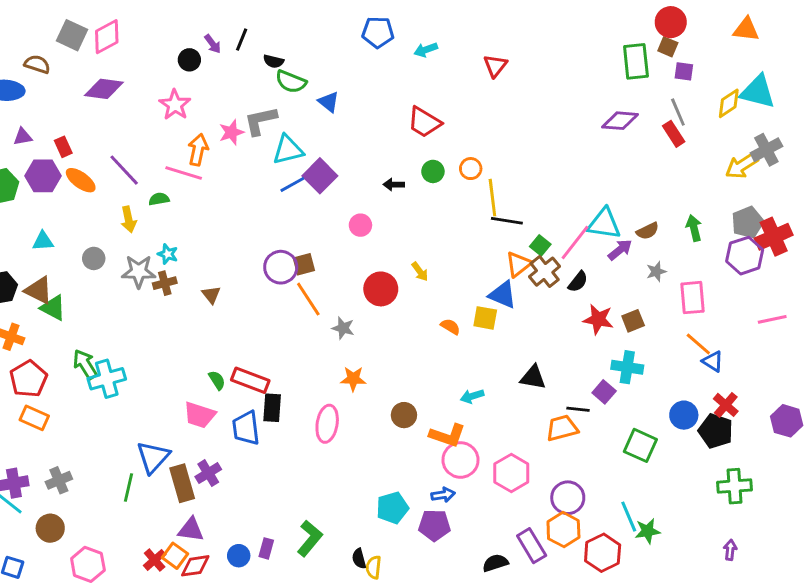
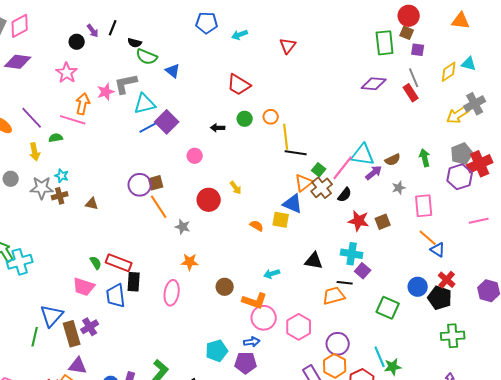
cyan triangle: (758, 92) -> (469, 64), size x0.6
brown triangle: (211, 295) -> (92, 204), turned -40
cyan cross: (627, 367) -> (352, 254), moved

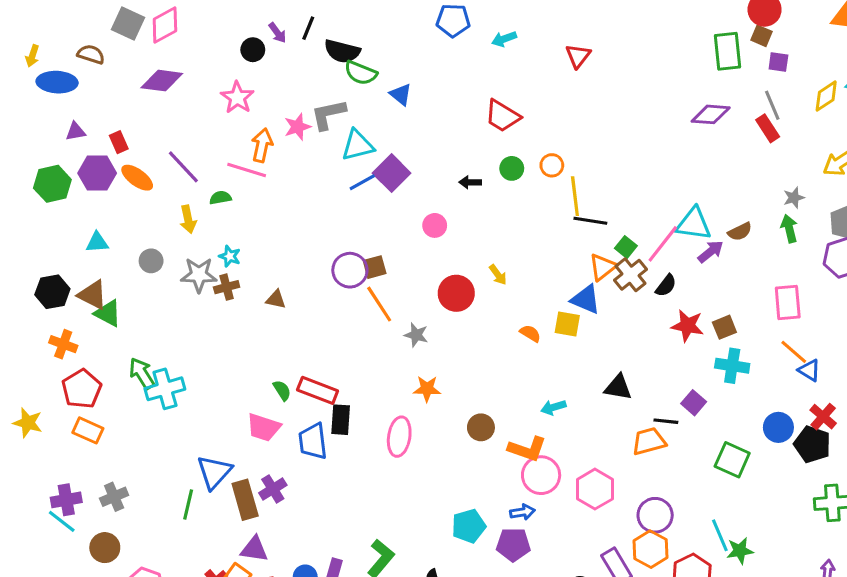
black semicircle: (135, 43) -> (342, 51), size x1.6
gray star: (399, 188) -> (794, 198), moved
cyan cross: (352, 254) -> (732, 366), moved

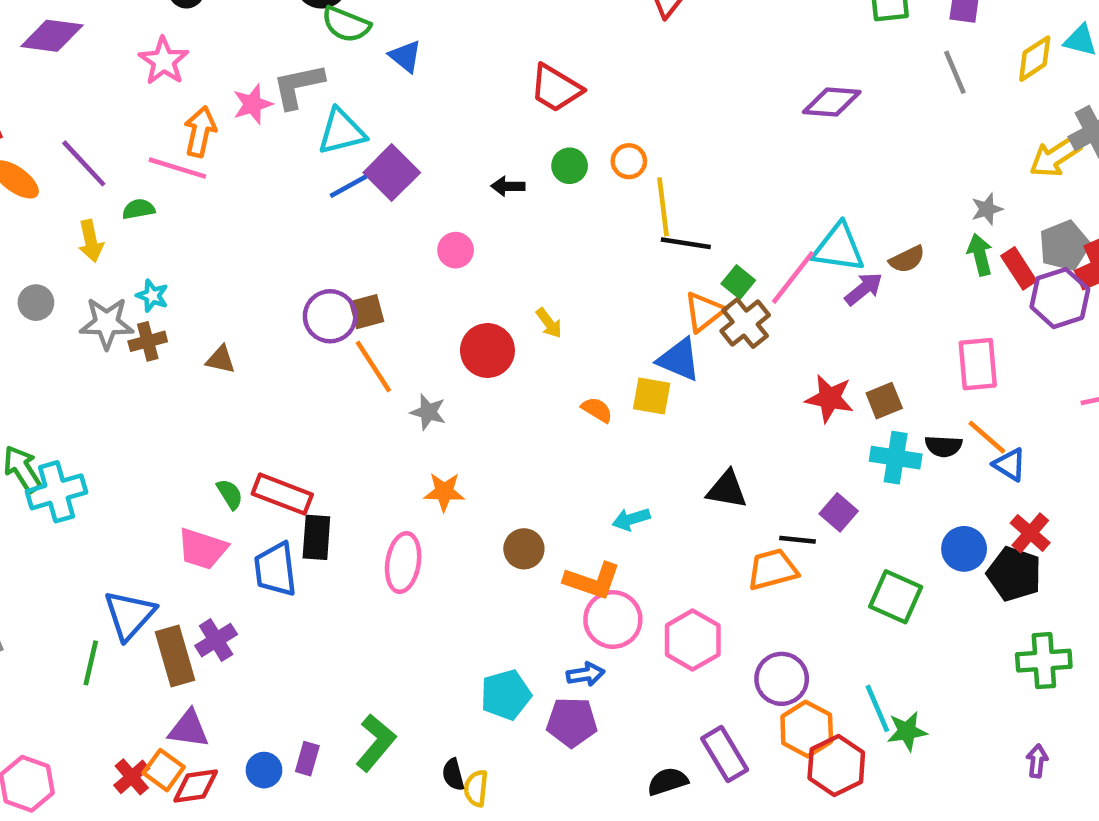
purple diamond: (711, 114) -> (832, 102), moved
red rectangle: (768, 128) -> (1019, 268), moved
black semicircle: (666, 286) -> (944, 446), moved, turned 55
orange hexagon: (650, 549) -> (807, 729), moved

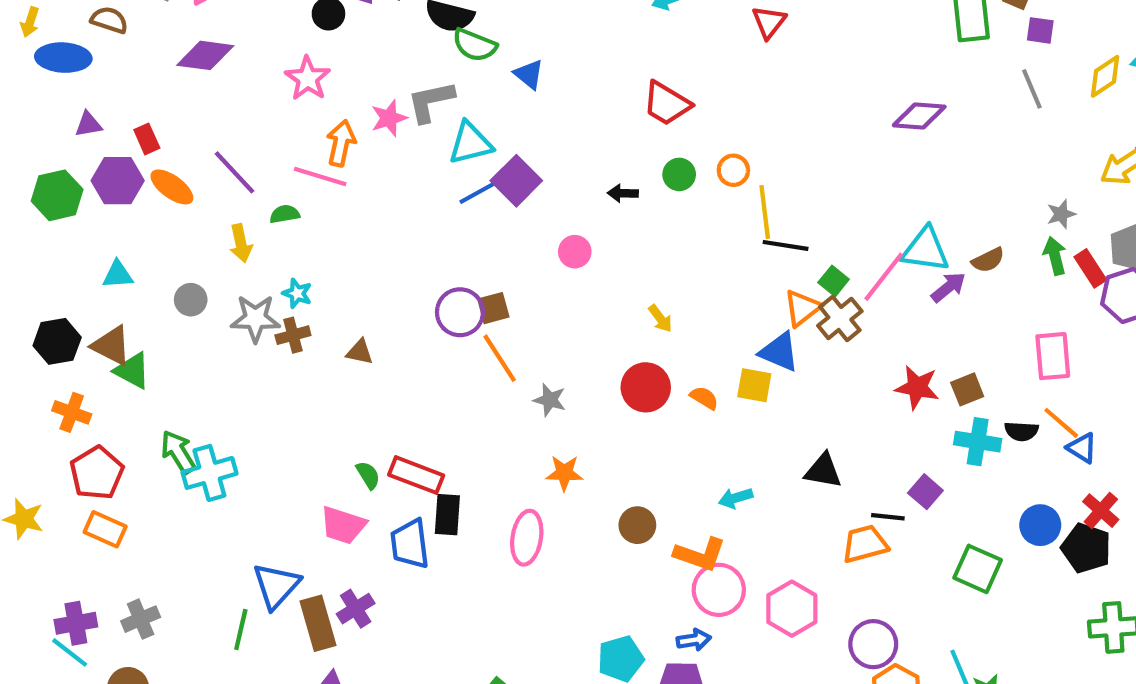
red circle: (487, 350) -> (646, 387), moved

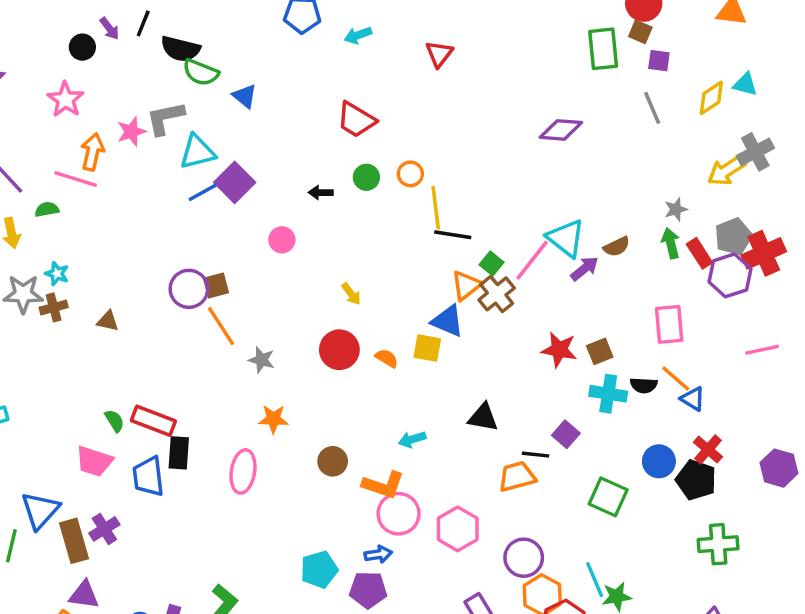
cyan triangle: (925, 250) -> (566, 238), turned 30

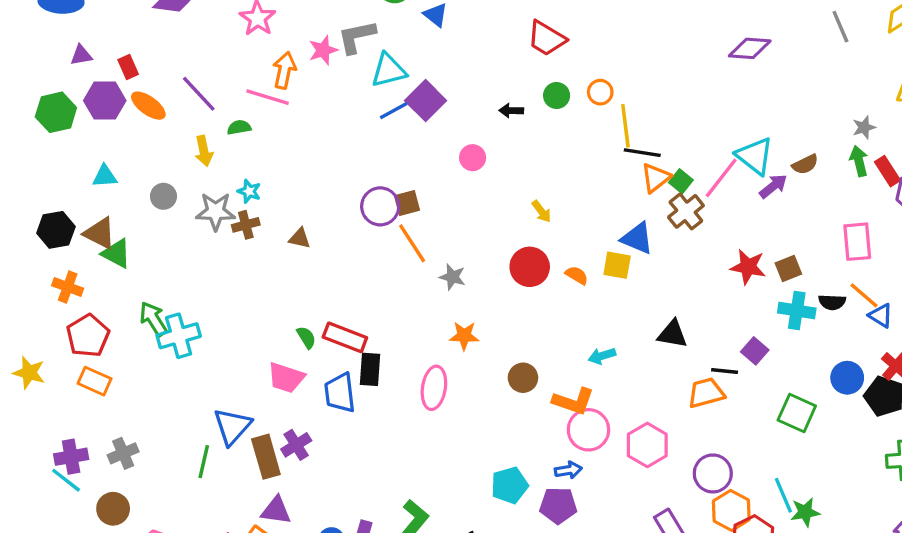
orange triangle: (466, 285) -> (656, 178), moved

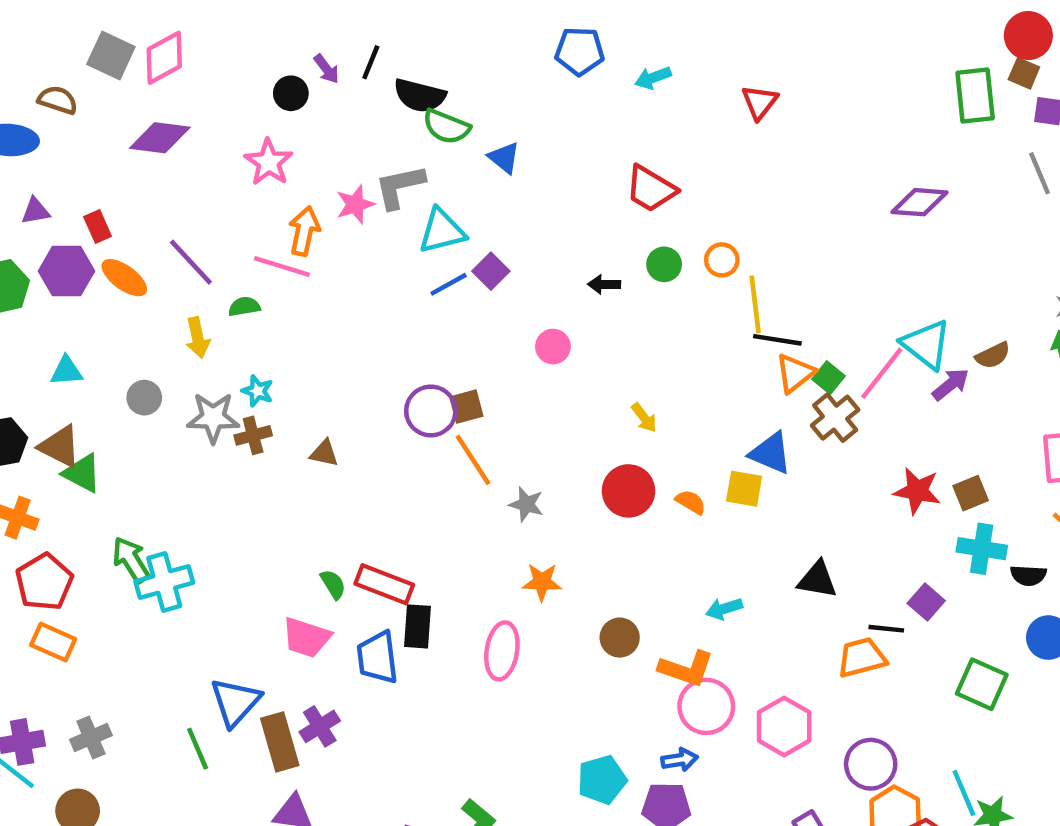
purple square: (426, 101) -> (491, 271), size x0.7
black semicircle: (832, 302) -> (1028, 575), moved
green line: (204, 462) -> (198, 749), turned -36

